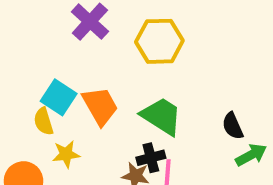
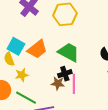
orange trapezoid: (100, 106) -> (37, 49), turned 85

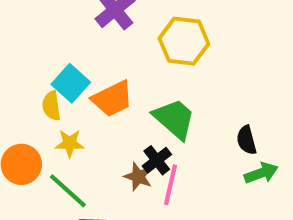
black cross: (65, 74) -> (157, 160), turned -32

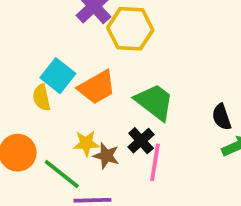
yellow hexagon: (184, 41) -> (130, 29), moved
yellow star: (70, 143) -> (86, 143), moved
brown star: (138, 177) -> (106, 156), moved

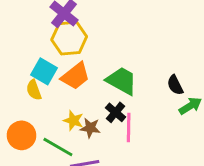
yellow hexagon: (130, 29) -> (69, 38), moved
yellow star: (86, 143) -> (73, 121), turned 30

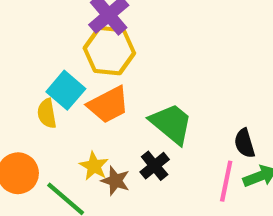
pink line: (129, 127) -> (226, 181), moved

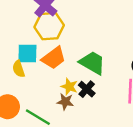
cyan square: (66, 90) -> (27, 53), turned -30
yellow star: (94, 166) -> (69, 87), moved

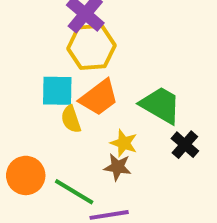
yellow semicircle: (19, 69) -> (71, 119), moved
black cross: (87, 89) -> (185, 145), moved

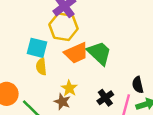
orange trapezoid: (99, 98) -> (76, 53), moved
green trapezoid: (160, 105) -> (99, 53), moved

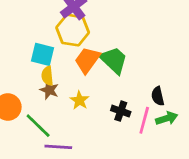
orange trapezoid: (76, 53) -> (87, 60), turned 150
black cross: (105, 98) -> (121, 111), turned -35
brown star: (62, 102) -> (49, 90), moved

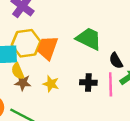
yellow hexagon: (73, 30) -> (26, 43), moved
green trapezoid: (114, 60) -> (89, 39), moved

